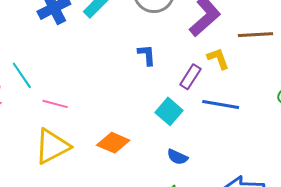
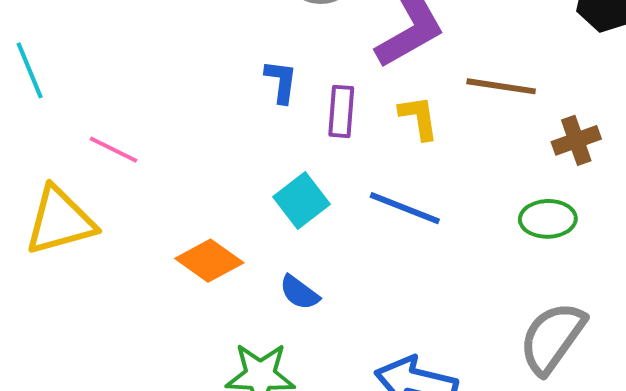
purple rectangle: (190, 77) -> (341, 111), moved, turned -40
pink line: (55, 104) -> (114, 150), moved
orange diamond: (113, 143) -> (209, 261), moved

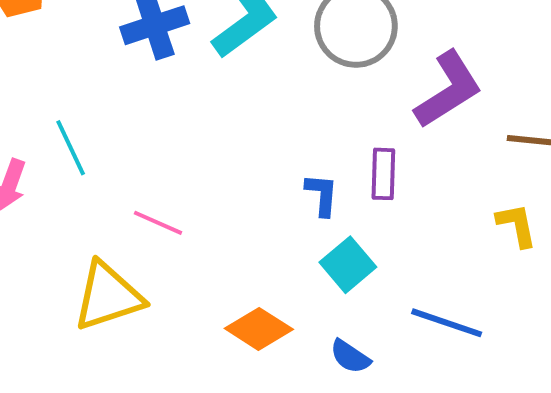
blue L-shape: (281, 81) -> (322, 195), moved
yellow L-shape: (419, 118) -> (517, 225), moved
blue line: (405, 208) -> (447, 323), moved

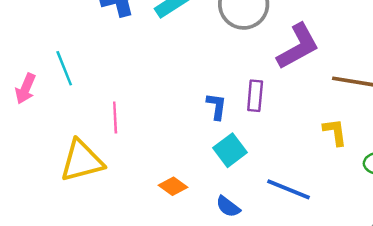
pink line: (158, 223) -> (115, 118), turned 60
orange diamond: (259, 329) -> (173, 186), size x0.7

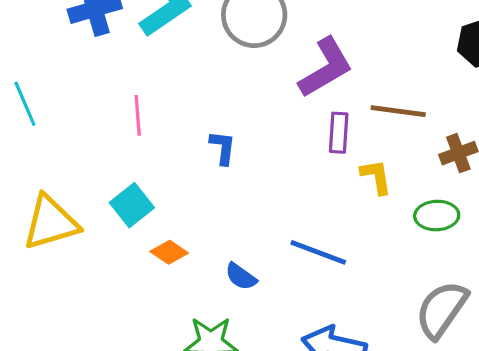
purple rectangle: (255, 96) -> (339, 133), moved
pink line: (115, 118) -> (138, 115), moved
cyan square: (230, 150) -> (132, 205), moved

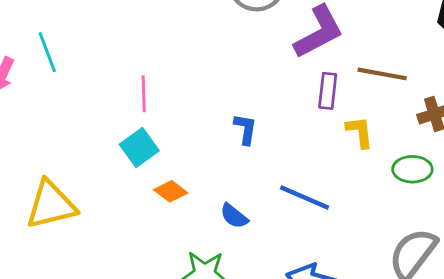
pink line: (138, 115) -> (144, 94), moved
blue L-shape: (223, 148) -> (245, 129), moved
yellow triangle: (51, 222) -> (51, 205), moved

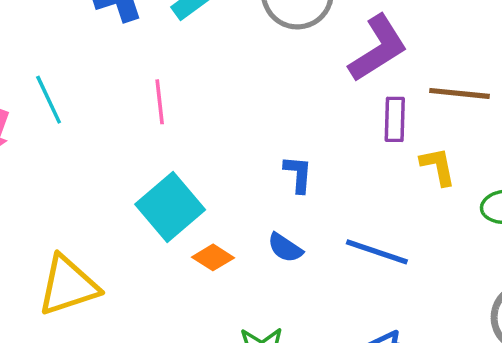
pink line: (144, 94) -> (160, 102), moved
cyan square: (139, 147) -> (170, 207), size x1.4
blue semicircle: (234, 216) -> (285, 248), moved

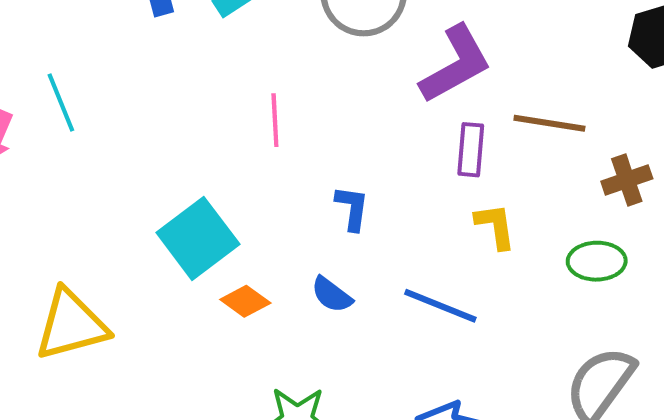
pink line: (160, 102) -> (275, 120), moved
yellow L-shape: (438, 166) -> (495, 226), moved

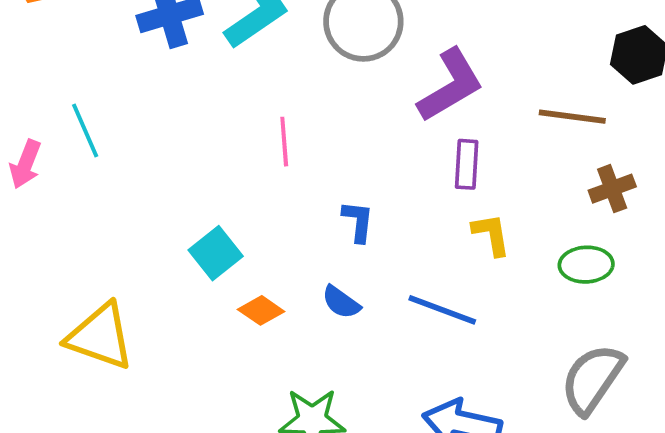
brown line: (549, 123) -> (572, 117), moved
cyan square: (198, 238) -> (216, 253), size x0.7
yellow triangle: (71, 325) -> (100, 336), turned 36

